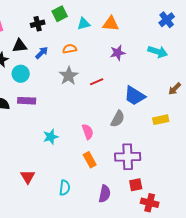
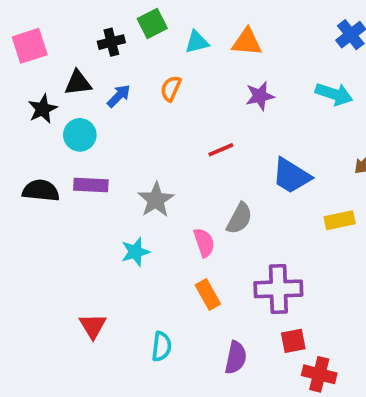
orange semicircle: (70, 49) -> (171, 88), turned -56
gray star: (69, 76) -> (156, 200), moved
gray semicircle: (118, 119) -> (239, 218), moved

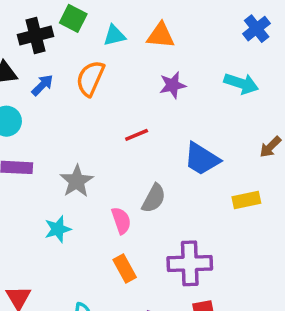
green square: (152, 24) -> (73, 18), turned -36
black cross: (111, 42) -> (36, 35), size x1.4
orange semicircle: (171, 88) -> (90, 78), size x1.5

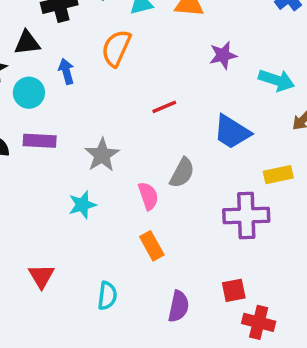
cyan arrow: (241, 83) -> (276, 80), moved
blue arrow: (42, 85) -> (66, 71), moved, turned -60
purple star: (173, 85) -> (223, 55), moved
purple cross: (190, 263) -> (246, 216), moved

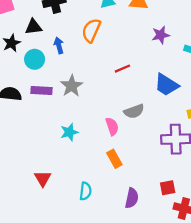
gray star: (102, 155) -> (72, 86), moved
gray semicircle: (182, 173) -> (134, 111), turned 42

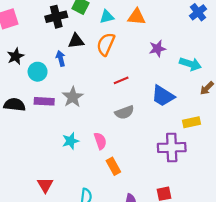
black triangle: (33, 27) -> (76, 41), moved
orange semicircle: (91, 30) -> (106, 44), moved
gray semicircle: (134, 111) -> (124, 112), moved
pink semicircle: (112, 126) -> (100, 141), moved

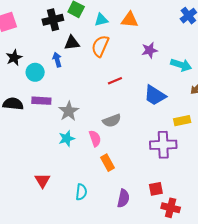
gray star: (73, 97) -> (69, 111), moved
gray semicircle: (124, 112) -> (112, 121), moved

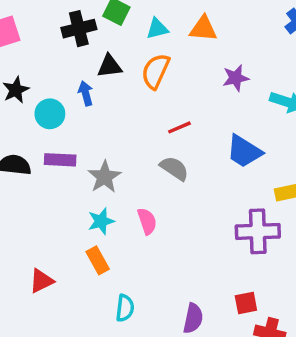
gray semicircle: (112, 121) -> (174, 168), moved, turned -126
orange rectangle: (108, 163) -> (98, 260), moved
red triangle: (42, 180) -> (41, 281), moved, turned 35

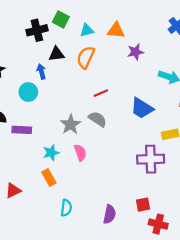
purple star: (236, 78) -> (135, 52), moved
cyan circle: (50, 114) -> (28, 92), moved
purple rectangle: (60, 160) -> (22, 130), moved
gray star: (104, 177) -> (71, 124), moved

